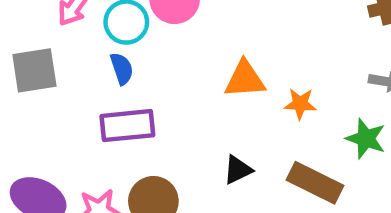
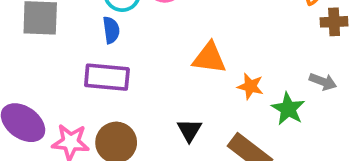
green star: (366, 139) -> (288, 109), moved
black triangle: (238, 170) -> (189, 130), turned -44

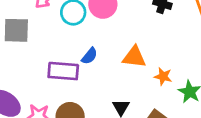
blue semicircle: (111, 30) -> (89, 56), moved, turned 48

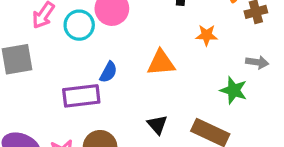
orange star: (163, 76) -> (207, 35), moved

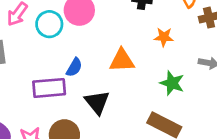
green star: (234, 90) -> (172, 83), moved
black triangle: (157, 125) -> (97, 102), moved, size x1.4

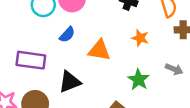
blue semicircle: (74, 67) -> (67, 35), moved
black triangle: (97, 102) -> (70, 82), turned 35

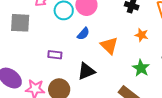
orange triangle: (99, 50) -> (109, 46), turned 36
purple rectangle: (31, 60) -> (55, 55), size x0.6

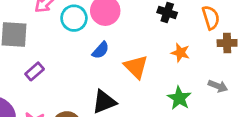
purple rectangle: (55, 55) -> (35, 71), moved, turned -48

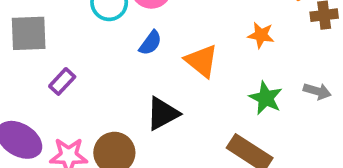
gray arrow: (218, 86) -> (317, 91), moved

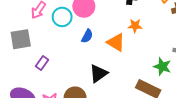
orange star: (261, 35) -> (135, 26), moved
green star: (266, 98) -> (162, 67), moved

